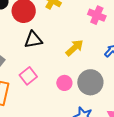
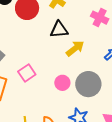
black triangle: (33, 40) -> (59, 30), moved

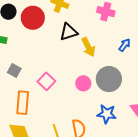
yellow arrow: (75, 48) -> (88, 47), turned 114

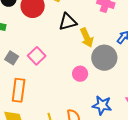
gray circle: (109, 79) -> (104, 58), moved
pink square: (46, 81) -> (37, 56), moved

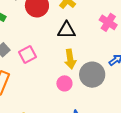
yellow arrow: (87, 38) -> (70, 59), moved

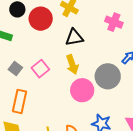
yellow arrow: (70, 59) -> (72, 65), moved
pink circle: (64, 83) -> (82, 90), size x1.5

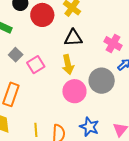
pink cross: (114, 22) -> (113, 44), moved
gray square: (15, 69) -> (16, 55), moved

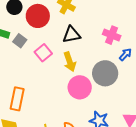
gray square: (16, 55) -> (20, 41), moved
pink square: (36, 65) -> (43, 53), moved

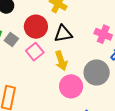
red circle: (38, 16) -> (36, 27), moved

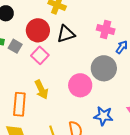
yellow arrow: (61, 61) -> (41, 90), moved

